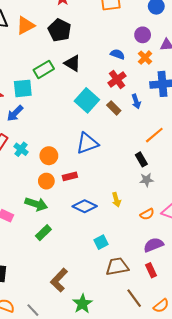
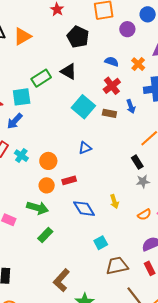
black pentagon: (59, 30) -> (78, 37), moved
purple circle: (143, 35) -> (127, 29), moved
brown rectangle: (114, 108) -> (109, 113), turned -32
blue triangle: (87, 143) -> (85, 148), size x0.6
blue diamond: (85, 206) -> (84, 209), turned 35

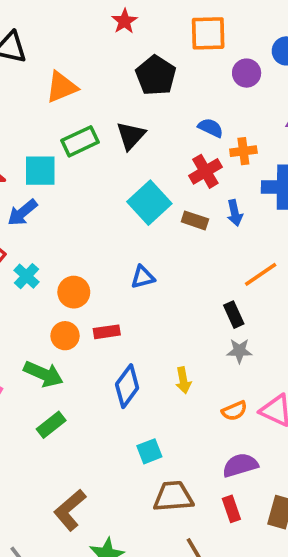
orange triangle: (22, 36) -> (61, 87), moved
orange cross: (138, 64) -> (243, 151), moved, turned 32
black triangle: (69, 71) -> (131, 136), turned 36
blue diamond: (84, 209) -> (127, 386), turned 60

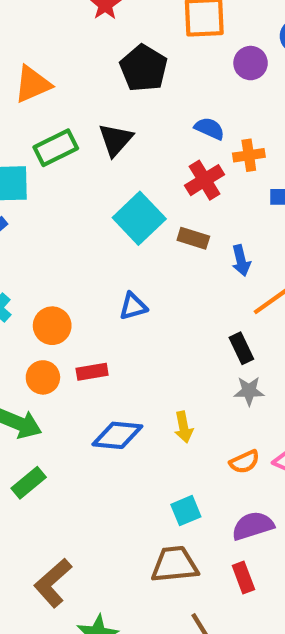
blue arrow: (235, 213) -> (241, 260), moved
blue diamond: (127, 386) -> (117, 435), turned 60
cyan square: (149, 451) -> (186, 511), moved

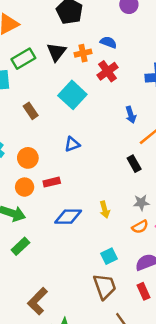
orange cross: (249, 155) -> (83, 53), moved
brown rectangle: (193, 238) -> (31, 111), moved, turned 42
gray star: (249, 391) -> (141, 203), moved
brown trapezoid: (175, 564) -> (105, 287), turned 80

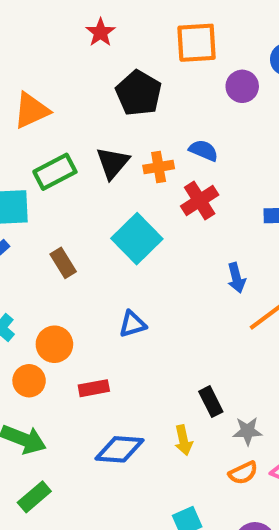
black rectangle: (134, 164) -> (211, 402), moved
orange circle: (25, 187) -> (29, 381), moved

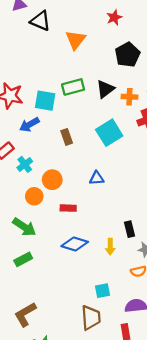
orange triangle: (31, 110) -> (75, 40), moved, turned -40

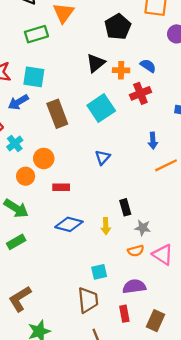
green rectangle: (73, 87) -> (36, 34), moved
brown rectangle: (67, 137) -> (57, 114), size x1.6
blue triangle: (97, 178) -> (103, 157), moved, turned -42

